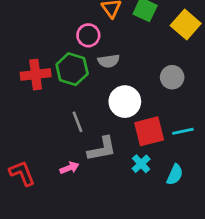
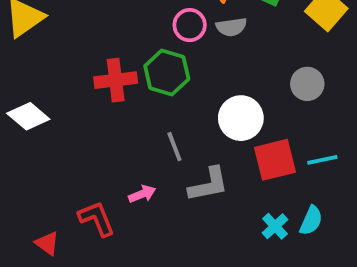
gray semicircle: (109, 61) -> (231, 27), moved
cyan cross: (141, 164) -> (275, 226), moved
pink arrow: (69, 168) -> (142, 194), moved

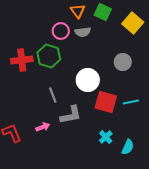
red square: (275, 160) -> (106, 102), turned 30
pink arrow: (142, 194) -> (43, 127), moved
cyan semicircle: (311, 221) -> (128, 147), moved

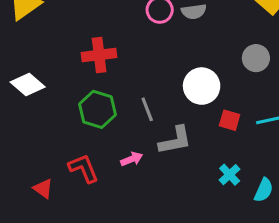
green hexagon: (49, 56) -> (98, 109), moved
red square: (106, 102) -> (230, 120), size x0.6

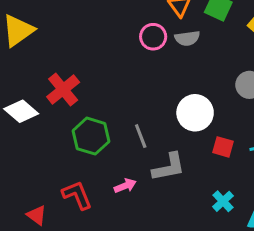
red cross: (99, 55) -> (63, 89), moved, turned -32

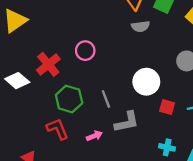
pink circle: (153, 37) -> (85, 51), moved
red L-shape: (77, 195) -> (58, 129), moved
cyan cross: (223, 201) -> (167, 147), turned -35

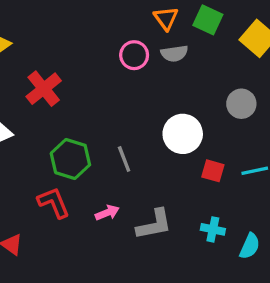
pink circle: (85, 51) -> (134, 55), moved
red cross: (48, 64) -> (44, 89), moved
gray L-shape: (127, 122) -> (154, 224), moved

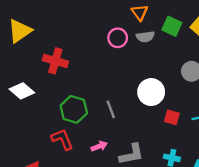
green square: (208, 20) -> (172, 26), moved
red cross: (44, 89) -> (55, 61), turned -35

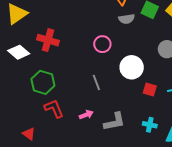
pink circle: (118, 38) -> (102, 44), moved
white diamond: (22, 91) -> (19, 52), moved
green hexagon: (74, 109) -> (43, 82), moved

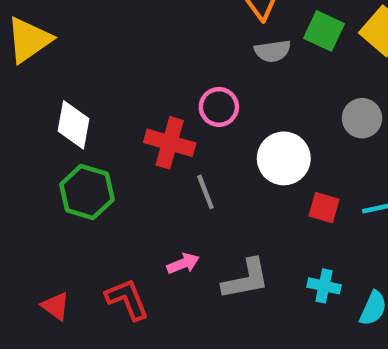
red cross: (48, 40) -> (170, 143), moved
white diamond: (19, 52) -> (74, 125), moved, turned 60
red L-shape: (54, 109) -> (127, 299), moved

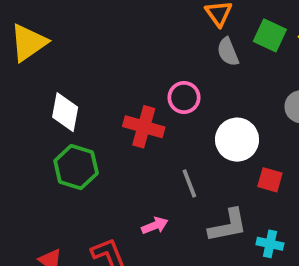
gray semicircle: (273, 51) -> (228, 52), turned 76
gray line: (205, 192) -> (189, 183), moved
gray L-shape: (246, 279) -> (228, 226), moved

